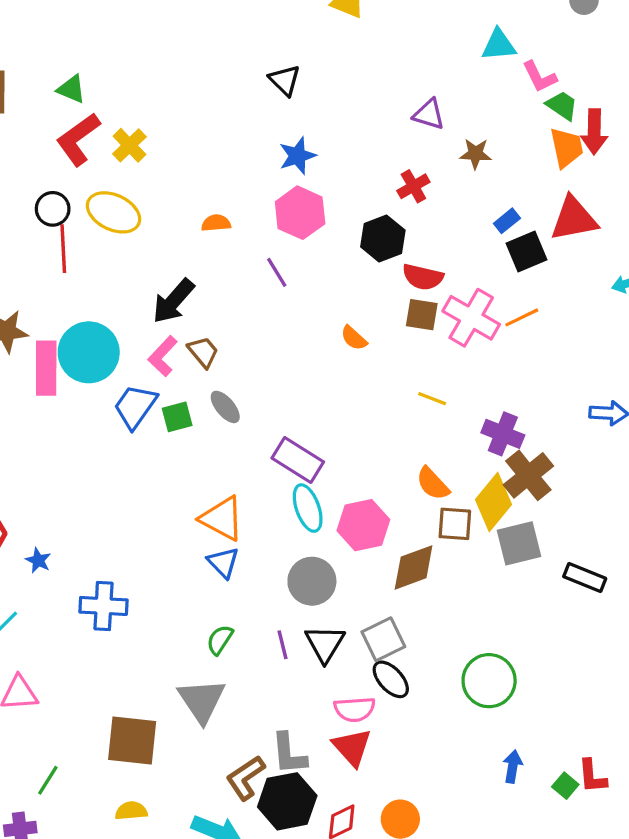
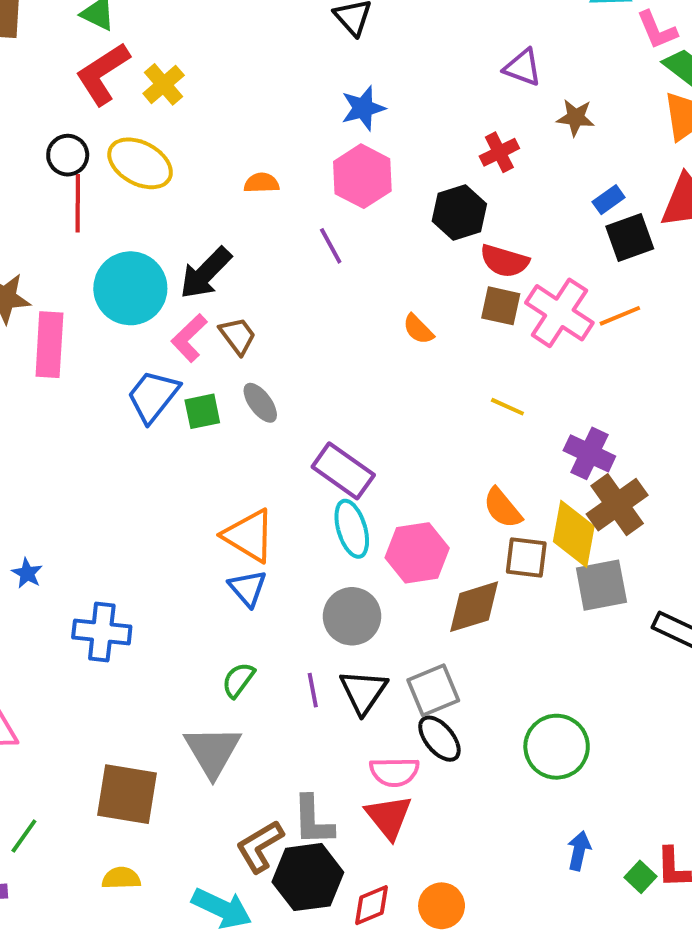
cyan circle: (89, 352) -> (130, 288), moved
yellow diamond: (493, 502) -> (574, 534), turned -32

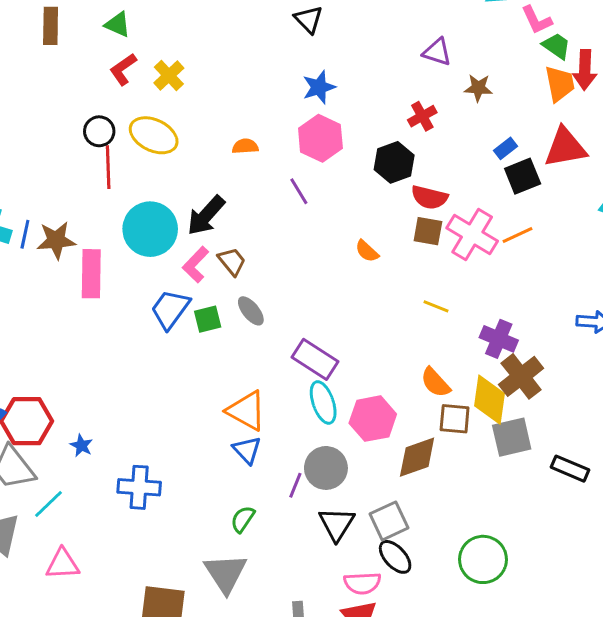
red L-shape: (103, 74) -> (123, 69), size x0.7
purple line: (313, 690) -> (295, 485), moved, turned 35

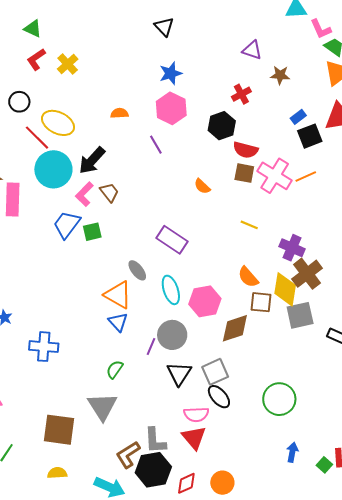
yellow ellipse: (154, 135) -> (58, 123), moved
red line: (108, 167) -> (37, 138), moved, turned -44
gray ellipse: (251, 311) -> (137, 270), moved
purple rectangle: (315, 359) -> (172, 240), moved

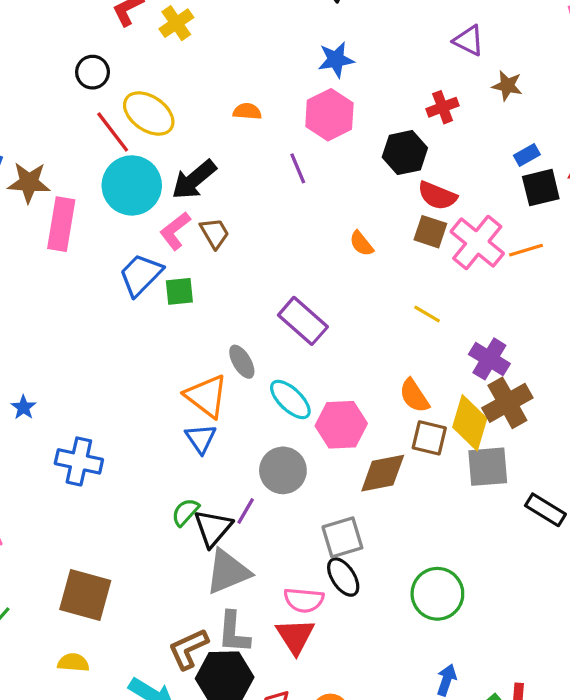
cyan ellipse: (171, 290) -> (290, 399), turned -36
purple line: (151, 347) -> (246, 511), moved
black triangle: (179, 374) -> (213, 528), moved
gray triangle: (102, 406) -> (228, 572), moved, turned 32

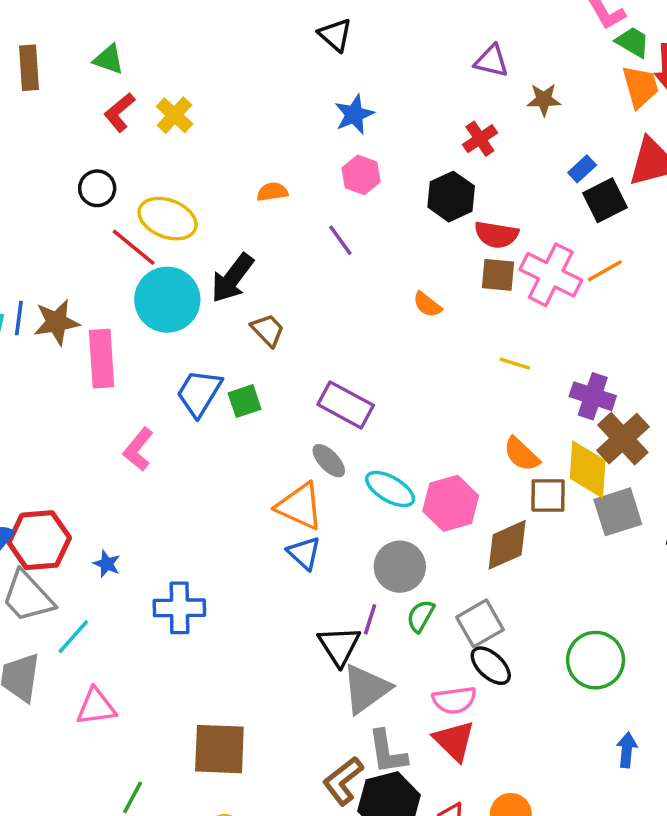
pink hexagon: (329, 115) -> (361, 175), size x0.7
pink L-shape: (175, 231) -> (138, 449), moved
purple rectangle: (303, 321) -> (346, 405), moved
green semicircle: (185, 512) -> (421, 616), moved

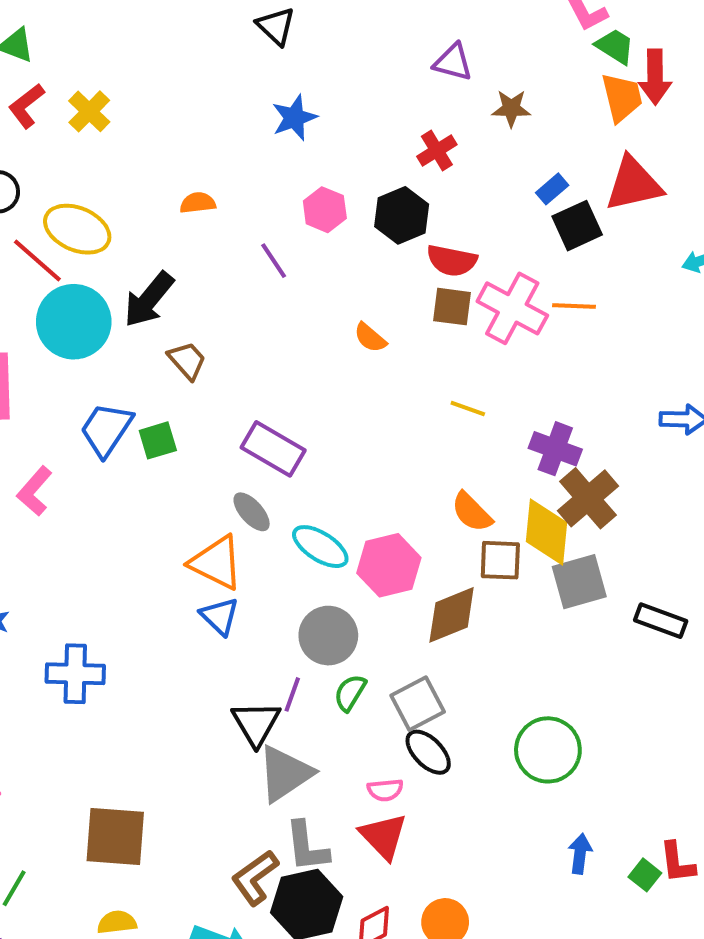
pink hexagon: (361, 175) -> (325, 210), moved
orange line: (605, 271) -> (574, 306), turned 30
pink semicircle: (454, 700) -> (385, 790), size x0.7

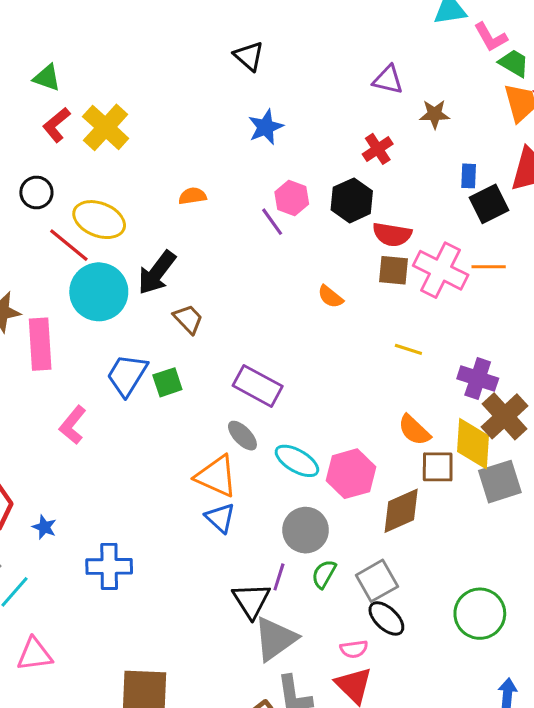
yellow cross: (89, 111) -> (106, 127), size x1.4
blue rectangle: (552, 189) -> (469, 176), turned -45
purple line: (274, 261) -> (272, 222), moved

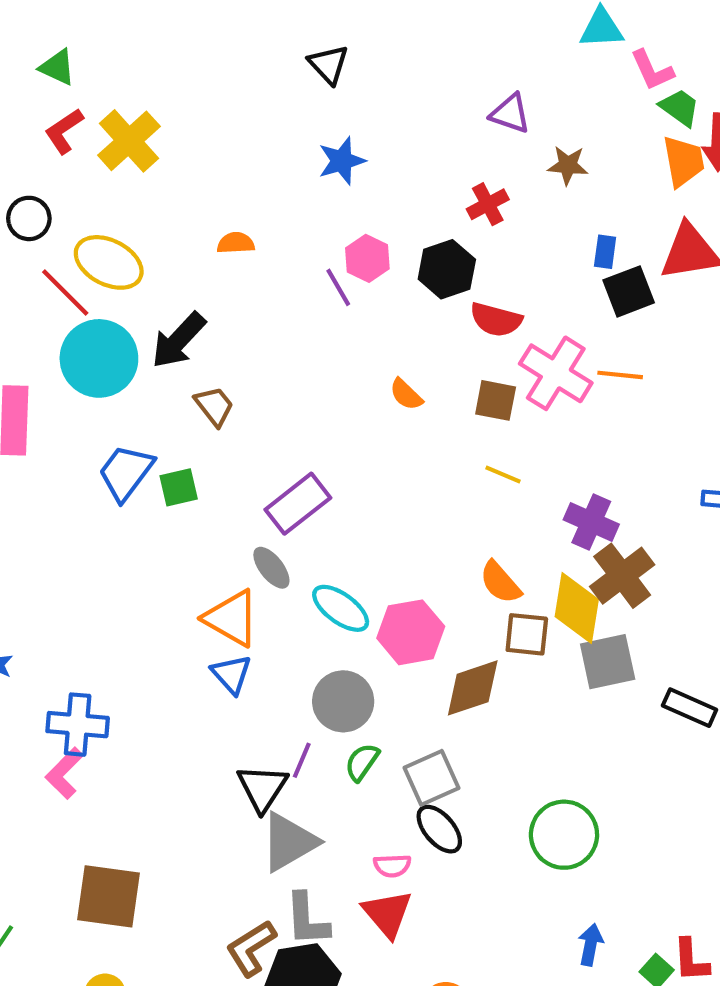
brown square: (393, 270) -> (496, 400), moved
purple rectangle: (258, 386) -> (298, 504), turned -72
pink L-shape: (73, 425) -> (64, 773), moved

